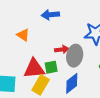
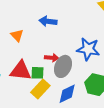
blue diamond: (72, 83) -> (67, 94), moved
yellow rectangle: (41, 85) -> (40, 89), moved

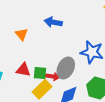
red arrow: (52, 58) -> (53, 76), moved
red triangle: (21, 71) -> (23, 70), size x0.7

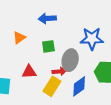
orange triangle: (22, 34) -> (19, 38), turned 48
green square: (40, 73) -> (48, 46), moved

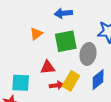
green square: (48, 46) -> (66, 41), size x1.6
red arrow: (59, 71) -> (56, 85), moved

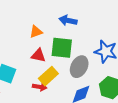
red triangle: (48, 67) -> (38, 55), moved
yellow rectangle: (71, 81) -> (48, 76), moved

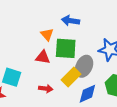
orange triangle: (36, 32) -> (47, 34), moved, turned -48
yellow rectangle: (48, 76) -> (71, 77), moved

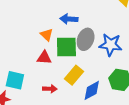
gray ellipse: (84, 66) -> (86, 39), moved

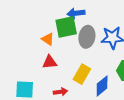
blue arrow: (69, 19) -> (76, 13), moved
green square: (66, 47) -> (66, 27), moved

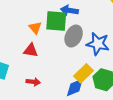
yellow rectangle: (82, 74) -> (83, 73), moved

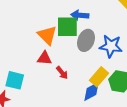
orange triangle: (35, 28) -> (47, 35), size x1.5
red arrow: (33, 82) -> (62, 73), moved, turned 48

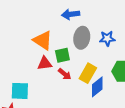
green square: (67, 27) -> (62, 55), moved, size x0.7
blue star: (111, 46) -> (107, 38), size x0.7
yellow rectangle: (99, 77) -> (88, 73), moved

